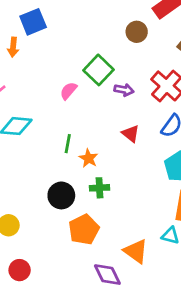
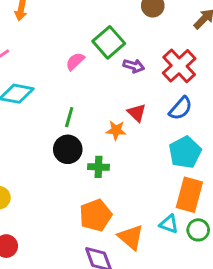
orange star: (88, 158) -> (116, 130), moved, turned -30
black circle: (61, 195) -> (68, 149), moved
orange pentagon: (84, 230) -> (96, 215), moved

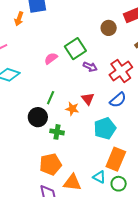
green line: (69, 117) -> (51, 98), moved
cyan pentagon: (185, 152) -> (105, 128), moved
orange triangle: (131, 237) -> (72, 182), turned -42

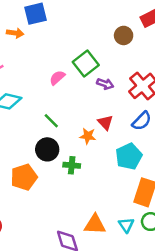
orange arrow: (19, 19) -> (15, 33), turned -96
green line: (51, 98) -> (51, 121), moved, turned -64
orange pentagon: (51, 164) -> (24, 177), moved
cyan triangle: (99, 177) -> (126, 225), moved, turned 32

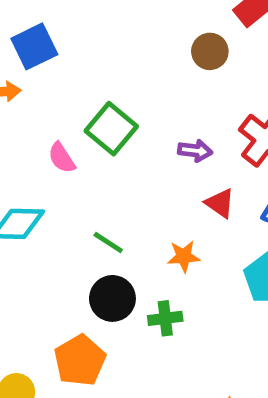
green square: (86, 64) -> (111, 129), moved
pink semicircle: (57, 78) -> (62, 158), moved, turned -70
red triangle: (105, 123) -> (220, 203), moved

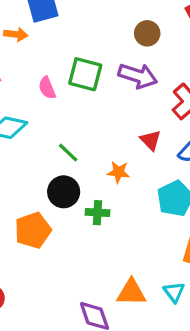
brown circle: (210, 51) -> (147, 33), moved
green square: (111, 129) -> (85, 74), turned -36
purple arrow: (195, 151) -> (138, 76), moved, size x1.6

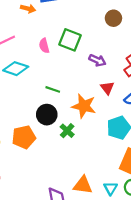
purple arrow: (138, 76) -> (97, 60), moved, size x0.7
green line: (68, 153) -> (53, 89), turned -32
orange star: (118, 172) -> (84, 106), size x1.6
green cross: (98, 213) -> (67, 131), turned 32

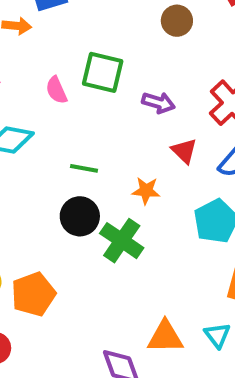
orange star: (84, 106) -> (146, 191), size x0.6
green cross: (67, 131) -> (122, 241), size x1.5
orange pentagon: (24, 137) -> (33, 294), moved

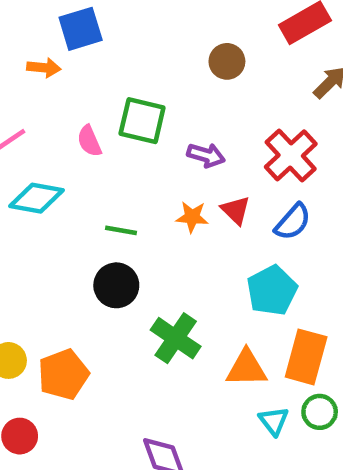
orange star: (146, 191) -> (192, 217), moved
green cross: (122, 241) -> (176, 338), moved
orange triangle: (165, 337) -> (246, 368), moved

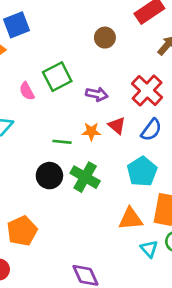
green square: (142, 121) -> (57, 77), turned -36
green line: (121, 230) -> (62, 142), moved
green cross: (176, 338) -> (85, 177), moved

